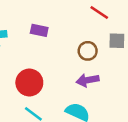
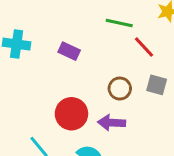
red circle: (29, 83) -> (71, 114), moved

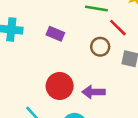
brown circle: (120, 89) -> (100, 47), moved

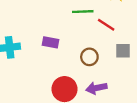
brown circle: (100, 47) -> (89, 57), moved

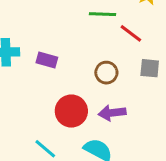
purple rectangle: (50, 42) -> (47, 60), moved

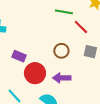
purple rectangle: (47, 60) -> (19, 56), moved

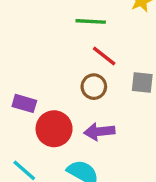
red line: (81, 27) -> (104, 56), moved

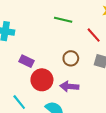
green line: (91, 21) -> (63, 20), moved
red line: (104, 56) -> (94, 35), moved

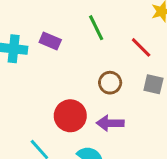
green line: (63, 20) -> (96, 28), turned 54
purple rectangle: (26, 61) -> (50, 41), moved

